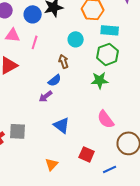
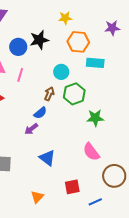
green hexagon: (108, 54) -> (74, 94), moved
brown arrow: (64, 61) -> (49, 94), turned 40
green star: (100, 80) -> (95, 118), moved
red square: (87, 154) -> (72, 187), turned -35

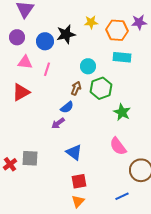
yellow star: (65, 18) -> (91, 22), moved
orange hexagon: (78, 42) -> (117, 30), moved
green star: (95, 118) -> (122, 112), turned 30
red square: (72, 187) -> (79, 181), moved
orange triangle: (37, 197) -> (78, 201), moved

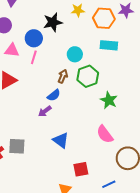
blue circle: (45, 41) -> (34, 38), moved
red square: (79, 181) -> (81, 169), moved

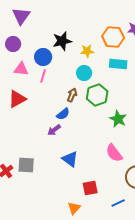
yellow star: (78, 10) -> (87, 51), moved

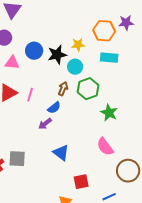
black star: (62, 41) -> (57, 55), moved
pink line: (43, 76) -> (30, 95), moved

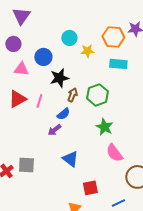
black star: (57, 55) -> (59, 78), moved
cyan circle: (75, 67) -> (69, 38), moved
green star: (109, 113) -> (104, 127), moved

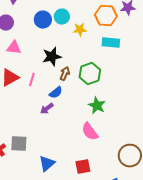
blue circle: (43, 57) -> (43, 20), moved
pink semicircle: (114, 153) -> (90, 132), moved
blue triangle: (70, 159) -> (47, 164), moved, turned 42

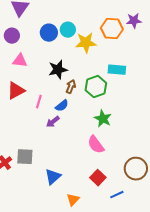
yellow star: (80, 30) -> (86, 43), size x1.5
cyan rectangle: (111, 43) -> (117, 70), moved
pink line: (32, 80) -> (39, 102), moved
red square: (83, 167) -> (98, 178), moved, turned -35

